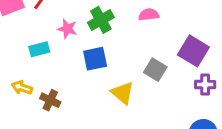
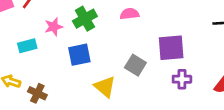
pink star: (67, 29) -> (54, 27), turned -30
purple square: (193, 51) -> (171, 48), turned -36

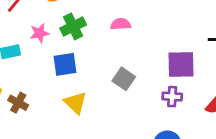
purple square: (171, 48) -> (181, 64), moved
yellow triangle: (105, 87) -> (75, 103), moved

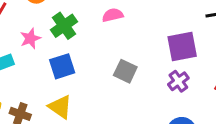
purple cross: (172, 97) -> (178, 81), turned -30
yellow triangle: (75, 103) -> (60, 107), moved

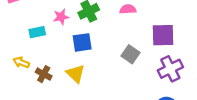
purple square: (182, 47) -> (163, 35), moved
purple cross: (178, 81) -> (170, 69), size x1.5

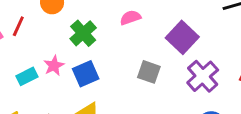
pink star: (61, 17) -> (54, 66), moved
purple square: (163, 35) -> (182, 37), turned -30

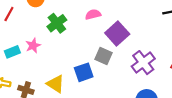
purple square: (182, 37) -> (117, 34), moved
blue square: (86, 74) -> (84, 72), moved

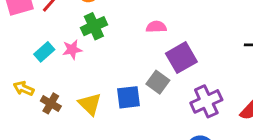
green cross: (57, 23) -> (94, 26), moved
cyan rectangle: (12, 52) -> (44, 52), turned -32

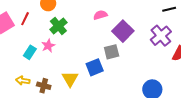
gray square: (158, 82) -> (112, 52), turned -35
purple cross: (206, 101) -> (161, 36), moved
yellow triangle: (90, 104) -> (70, 79), turned 30

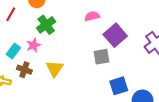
blue square: (95, 67) -> (119, 86), moved
yellow triangle: (70, 79) -> (55, 69), moved
brown cross: (44, 86) -> (24, 70), moved

